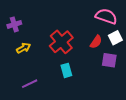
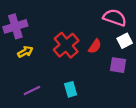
purple cross: (14, 24) -> (15, 26), size x1.5
red semicircle: (96, 42) -> (95, 46), moved
cyan rectangle: (66, 70) -> (71, 89), moved

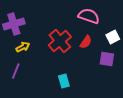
pink semicircle: (115, 18) -> (89, 16), moved
purple line: (32, 90) -> (16, 71), moved, turned -42

